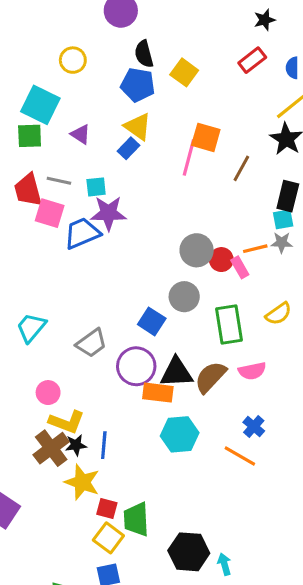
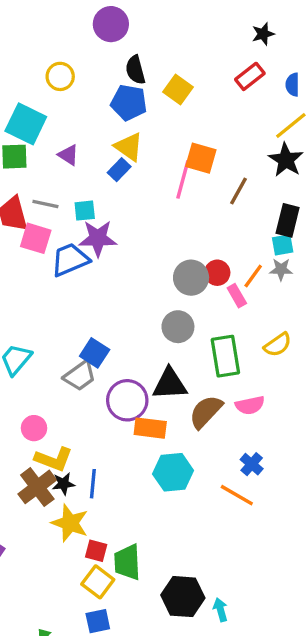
orange line: (255, 249) -> (253, 276), turned -40
red circle: (221, 260) -> (217, 273), moved
blue square: (152, 321) -> (95, 353), moved
black triangle: (176, 372) -> (170, 384), moved

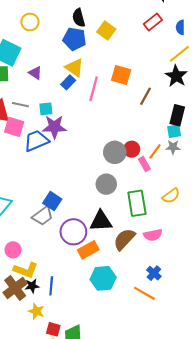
pink line: (183, 179) -> (94, 89), moved
orange rectangle: (150, 428) -> (88, 250), turned -36
yellow star: (70, 523) -> (36, 311), size x0.7

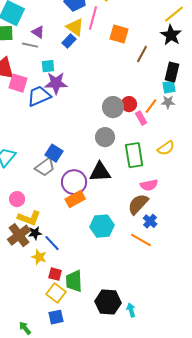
pink line: (94, 89) -> (93, 18), moved
gray line: (20, 105) -> (30, 45), moved
brown semicircle: (124, 239) -> (138, 204), moved
orange rectangle: (88, 250) -> (75, 199), moved
blue line: (51, 286) -> (52, 243), moved, turned -48

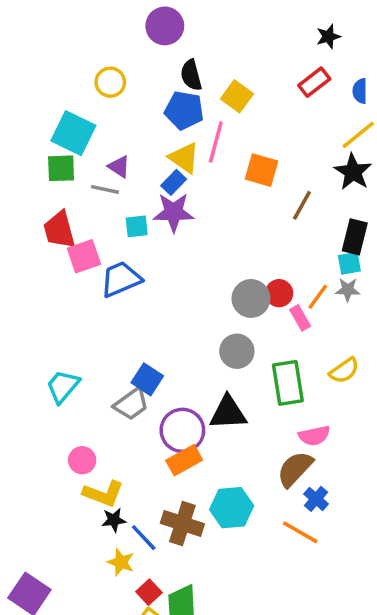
pink square: (18, 83) -> (84, 256), turned -36
purple star: (56, 83) -> (174, 212), moved
brown cross: (19, 235) -> (182, 524), moved, turned -35
red square: (55, 274) -> (149, 592), turned 32

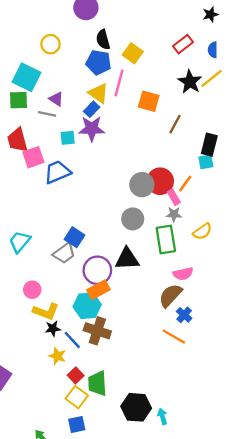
black star: (328, 36) -> (210, 14), moved
black star: (353, 172) -> (190, 82), moved
gray star: (348, 290) -> (174, 214), moved
red circle: (279, 293) -> (160, 181), size x1.5
cyan hexagon: (232, 508) -> (87, 306), moved

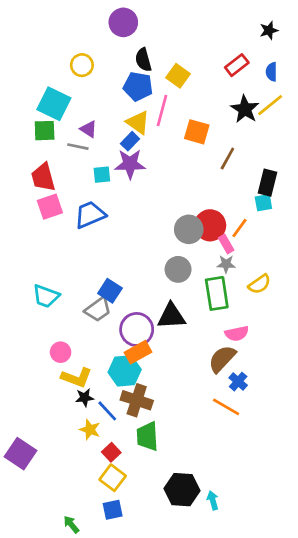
pink square: (33, 157) -> (50, 207), moved
cyan trapezoid: (20, 242) -> (46, 296), turned -110
green trapezoid: (97, 383) -> (147, 436), moved

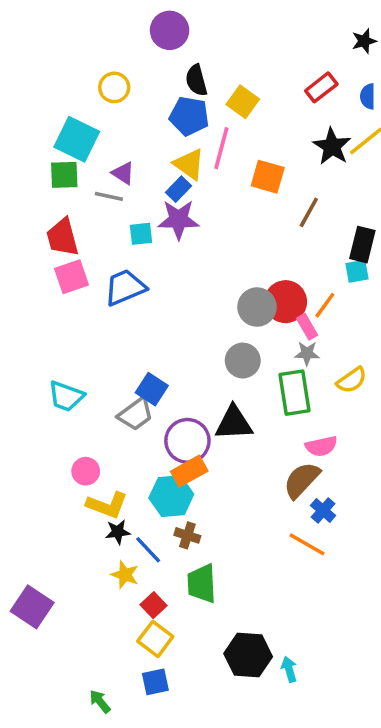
brown cross: (137, 400) -> (187, 535), size x0.6

